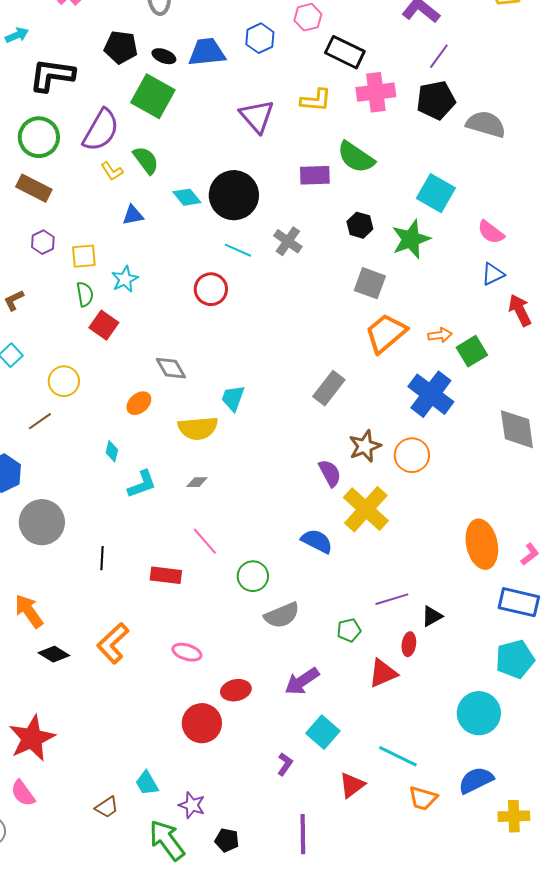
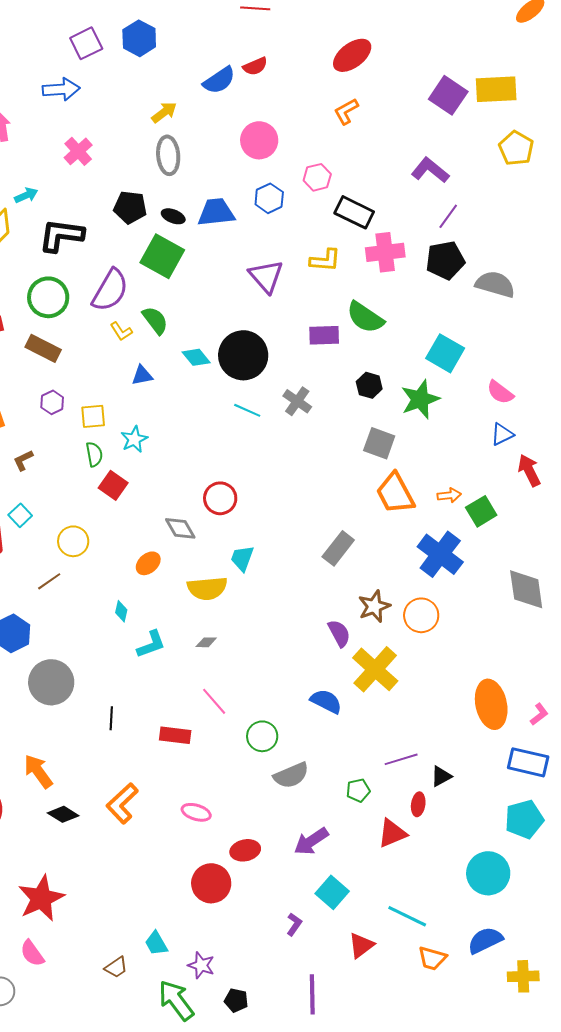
red circle: (211, 289) -> (220, 498), moved
orange trapezoid: (386, 333) -> (395, 493), turned -78

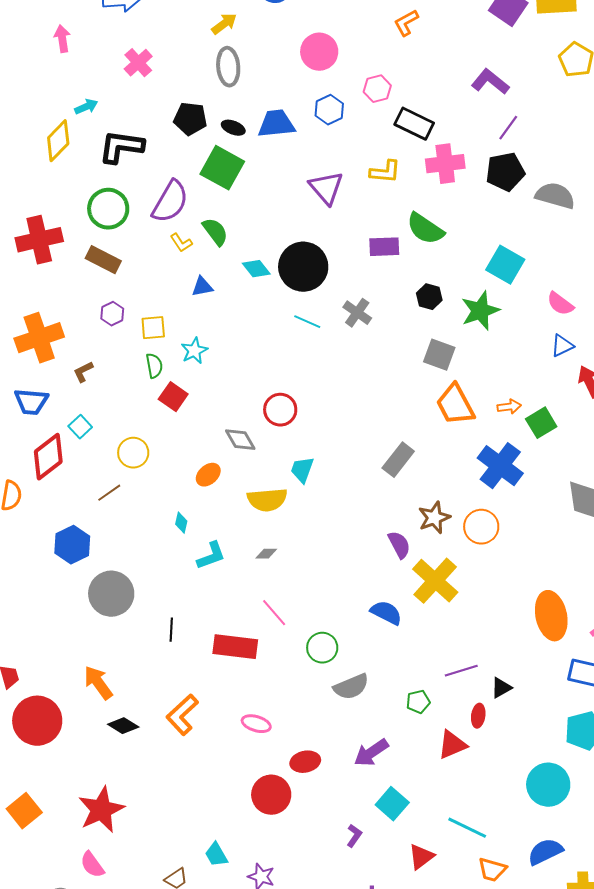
red rectangle: (175, 735) -> (235, 647), size x1.4

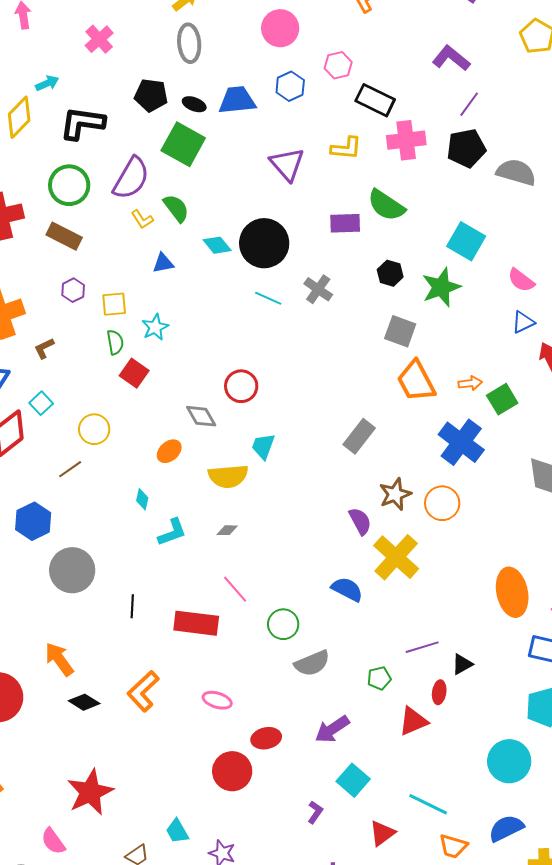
red star: (101, 810) -> (90, 792), moved

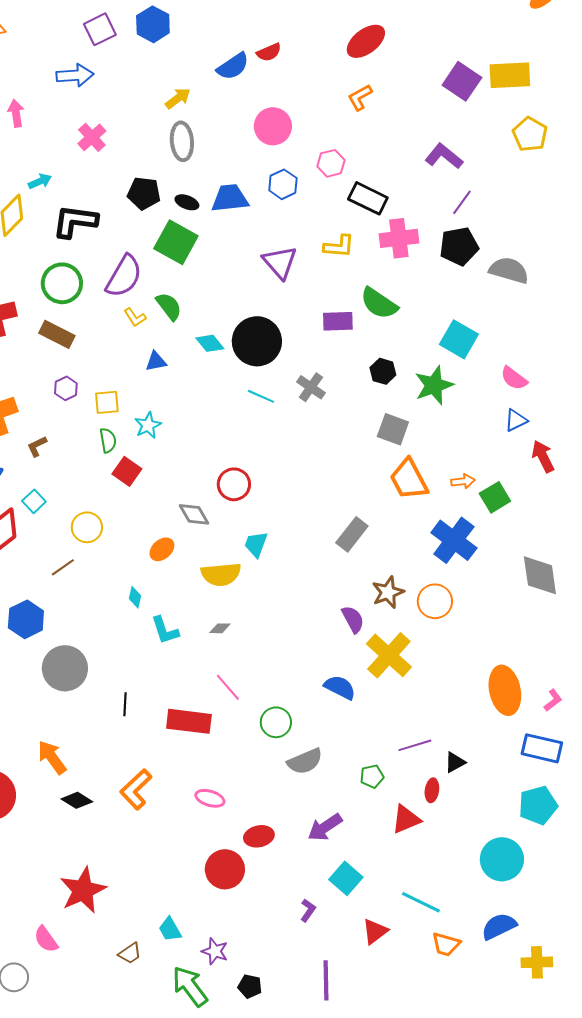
cyan L-shape: (172, 532) -> (165, 630), turned 92

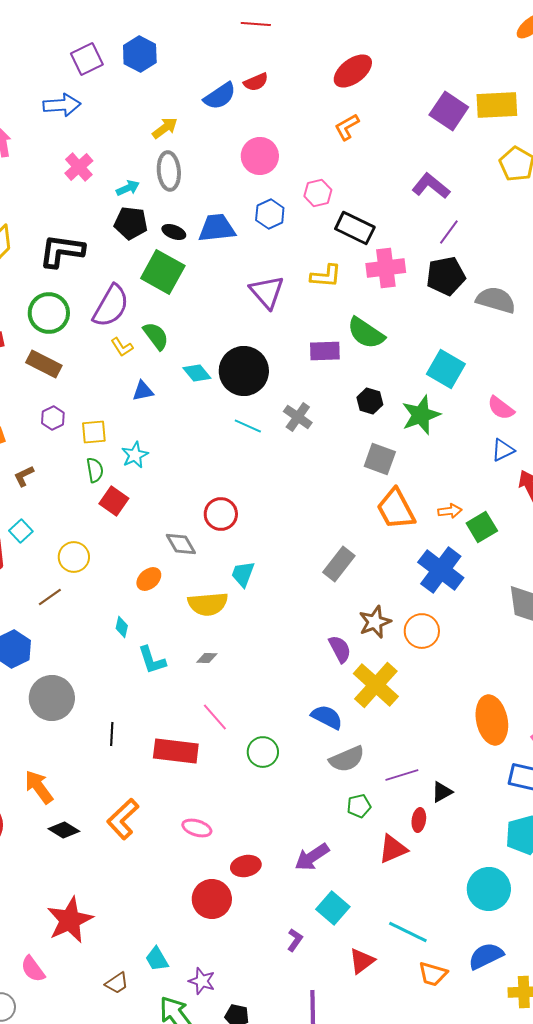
cyan arrow: (40, 181) -> (128, 188), moved
gray semicircle: (305, 761) -> (347, 759), moved

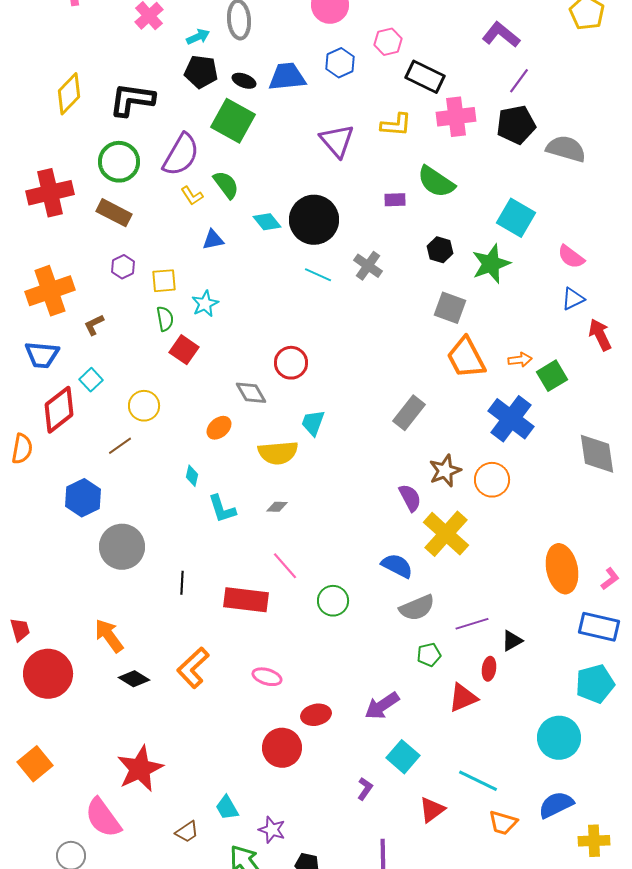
purple rectangle: (325, 351) -> (395, 200), size x0.7
pink semicircle: (33, 969) -> (103, 818), size x1.5

